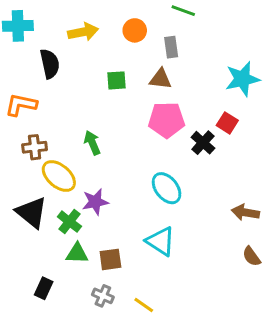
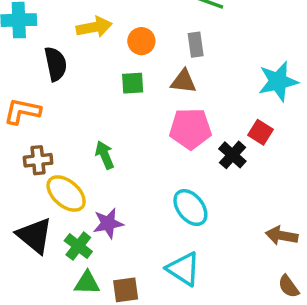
orange circle: (135, 30) -> (141, 41), moved

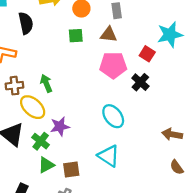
red square: (261, 132) -> (147, 54), moved
green arrow: (105, 155) -> (46, 83), moved
green triangle: (87, 283) -> (46, 165), turned -30

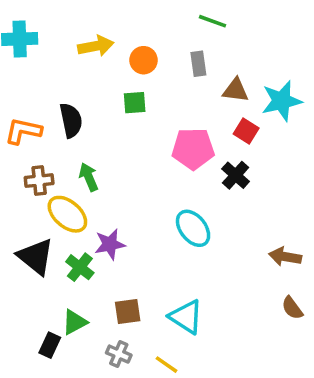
black semicircle: (26, 23) -> (71, 120), moved
brown triangle: (109, 35) -> (236, 90), moved
cyan triangle: (109, 156) -> (186, 317), moved
green triangle: (46, 165) -> (74, 322), moved

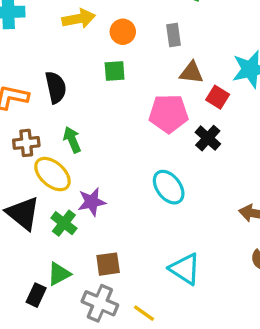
brown triangle: (236, 90) -> (191, 73), moved
cyan triangle: (186, 317) -> (185, 269), moved
gray cross: (119, 354) -> (100, 303), size x1.5

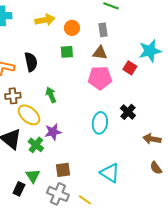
brown triangle: (191, 73) -> (100, 53), moved
black cross: (208, 138) -> (128, 112), moved
green arrow: (72, 140) -> (51, 95), moved
cyan ellipse: (169, 187) -> (100, 123), turned 45
green triangle: (59, 274) -> (33, 176), turned -35

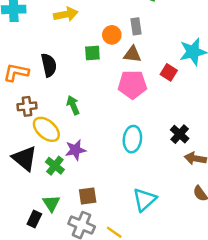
orange circle: (72, 28) -> (112, 35), moved
black cross: (128, 112) -> (180, 134), moved
cyan triangle: (110, 173) -> (145, 200), turned 45

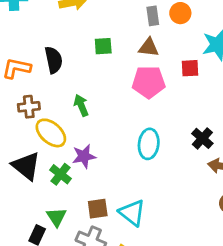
orange circle: (112, 35) -> (180, 13), moved
red square: (169, 72) -> (190, 68), turned -35
cyan triangle: (145, 200) -> (132, 213), moved, turned -40

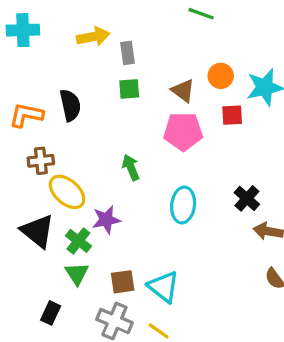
orange circle: (180, 13) -> (221, 76), moved
gray rectangle: (153, 16) -> (128, 53), moved
brown triangle: (149, 48) -> (183, 91), turned 30
green arrow: (81, 105) -> (131, 167), moved
green triangle: (56, 217) -> (77, 274), moved

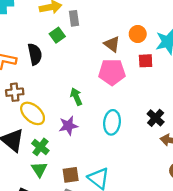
green square: (129, 89) -> (57, 35), moved, turned -32
purple star: (106, 220) -> (68, 126), moved

